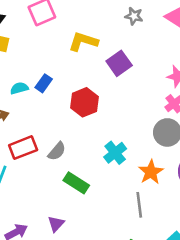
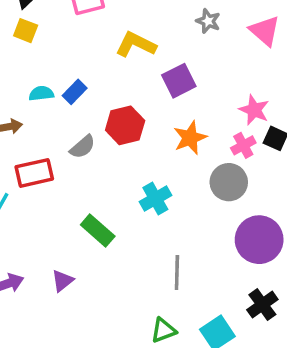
gray semicircle: (57, 151) -> (83, 147), moved
orange star: (151, 172) -> (190, 138), moved

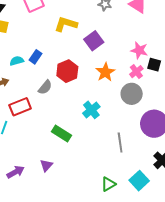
gray line: (177, 272) -> (120, 142), moved

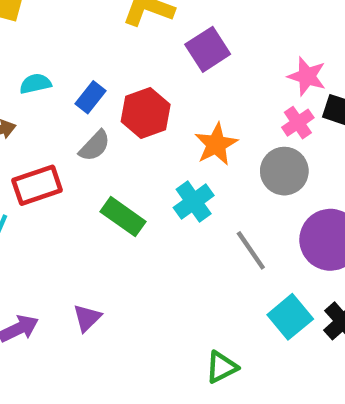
blue rectangle: (36, 57) -> (90, 97), moved
orange star: (105, 72) -> (216, 144), moved
green rectangle: (62, 134) -> (123, 217), moved
gray line: (120, 142) -> (251, 250), moved, turned -30
cyan square: (139, 181) -> (290, 317), moved

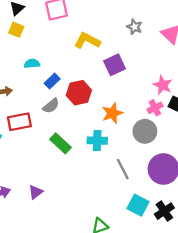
cyan semicircle: (35, 84) -> (32, 64), moved
cyan cross: (194, 202) -> (97, 141), turned 30
cyan square: (290, 317) -> (138, 205), turned -30

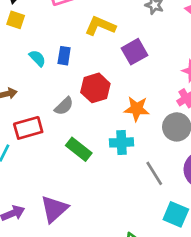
cyan semicircle: (32, 64) -> (37, 58), turned 56
blue rectangle: (52, 81) -> (64, 56), moved, turned -32
orange star: (112, 113) -> (137, 109), turned 30
purple triangle: (36, 192) -> (54, 209), size x1.6

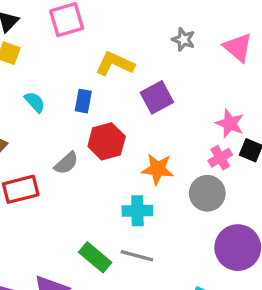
blue rectangle: (64, 56) -> (83, 101), moved
green rectangle: (79, 149) -> (95, 257), moved
gray line: (154, 173) -> (137, 256), moved, turned -45

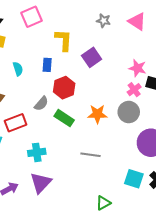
yellow L-shape: (115, 64) -> (64, 40), turned 75
cyan semicircle: (35, 102) -> (18, 69), turned 32
orange star: (158, 169) -> (97, 114), moved
cyan cross: (137, 211) -> (37, 152), moved
green rectangle: (95, 257) -> (64, 118), moved

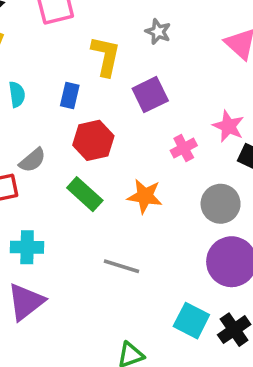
gray star: (104, 21) -> (158, 32), moved
pink cross: (134, 90) -> (184, 148), moved
gray semicircle: (41, 104) -> (32, 160), moved
gray circle: (129, 112) -> (221, 204), moved

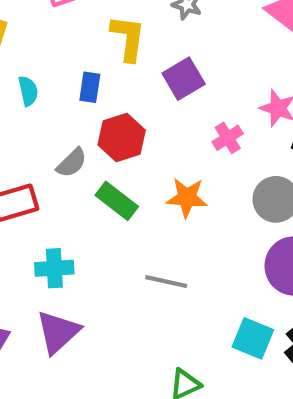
gray semicircle: (32, 160) -> (72, 163), moved

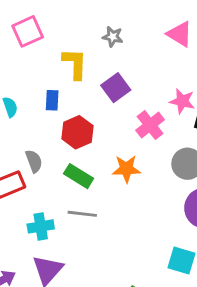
pink cross: (228, 138) -> (150, 125), size x1.4
gray semicircle: (72, 163) -> (34, 161), moved, turned -60
gray line: (166, 282) -> (82, 214), moved

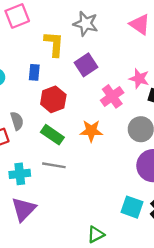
gray star: (113, 37) -> (86, 24), size x1.5

